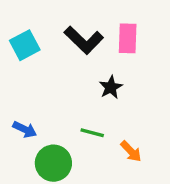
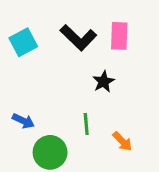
green line: (92, 133) -> (86, 124), turned 70

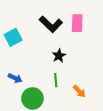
cyan square: (23, 42) -> (13, 37), moved
black star: (104, 82) -> (59, 56), moved

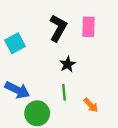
black L-shape: (51, 24) -> (58, 28), turned -105
blue arrow: (15, 78) -> (17, 90), size x1.5

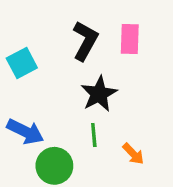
black star: (67, 64) -> (99, 94), size x1.5

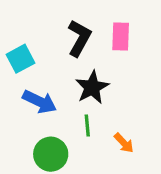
blue arrow: (25, 132) -> (40, 102), moved

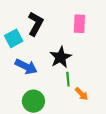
black L-shape: (79, 38) -> (36, 24), moved
green line: (87, 125) -> (68, 79), moved

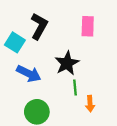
cyan square: (14, 38) -> (15, 42), turned -30
orange arrow: (81, 94) -> (90, 104), turned 40

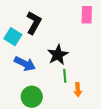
pink rectangle: (88, 26) -> (87, 15), moved

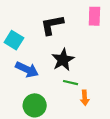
black L-shape: (34, 23) -> (52, 25), moved, turned -130
green line: (65, 76) -> (71, 83), turned -72

